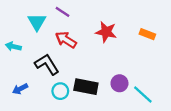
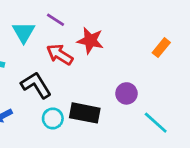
red star: (106, 32) -> (90, 41), moved
orange rectangle: (147, 34) -> (161, 48), turned -72
purple circle: (119, 83) -> (126, 93), moved

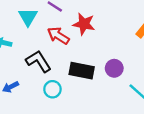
black rectangle: (85, 113) -> (82, 71), moved

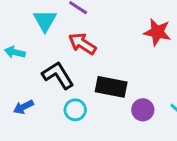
red star: (84, 24) -> (157, 32), moved
purple circle: (114, 68) -> (143, 110), moved

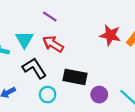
cyan triangle: (45, 21) -> (24, 40), moved

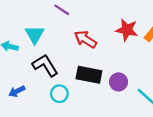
red arrow: (53, 44) -> (85, 39), moved
purple circle: (99, 95) -> (119, 82), moved

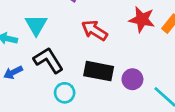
blue arrow: (17, 91) -> (13, 72), moved

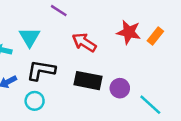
black L-shape: (48, 60) -> (41, 70), turned -48
cyan circle: (65, 93) -> (35, 101), moved

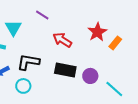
red star: (129, 32) -> (97, 32), turned 30
orange rectangle: (155, 36) -> (115, 43), moved
cyan triangle: (30, 37) -> (13, 28), moved

